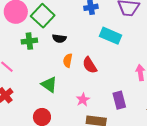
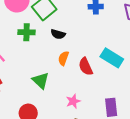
cyan rectangle: (110, 36) -> (112, 58), moved

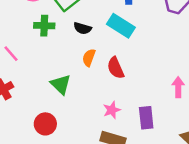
cyan rectangle: (112, 58) -> (121, 26), moved
pink star: (73, 101) -> (112, 110), moved

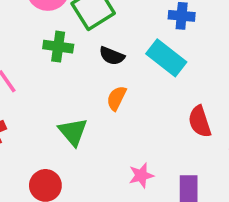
red semicircle: (116, 68) -> (200, 122), moved

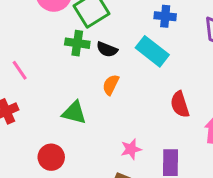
green cross: (58, 47) -> (77, 43), moved
green triangle: (73, 132) -> (74, 113), turned -36

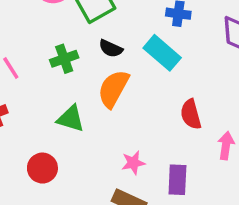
green cross: (77, 43) -> (64, 59), moved, turned -30
orange semicircle: (111, 85) -> (113, 89), size x1.6

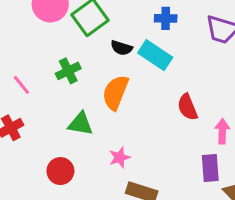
black semicircle: (111, 48) -> (121, 48), moved
pink star: (133, 163) -> (120, 157), moved
purple rectangle: (177, 180) -> (210, 168), moved

